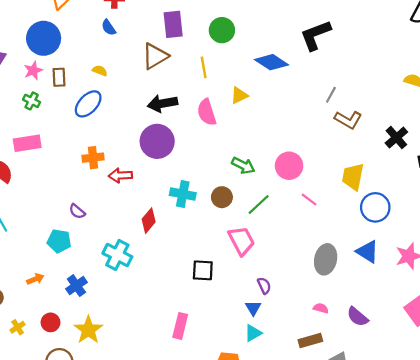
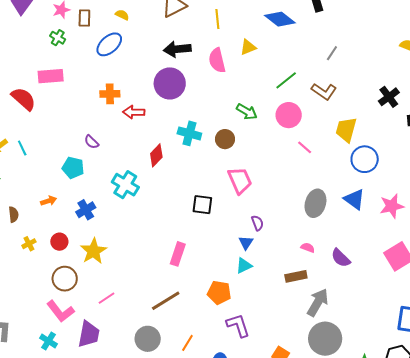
brown L-shape: (348, 120) -> (324, 91), moved
green line: (259, 205) -> (286, 80), moved

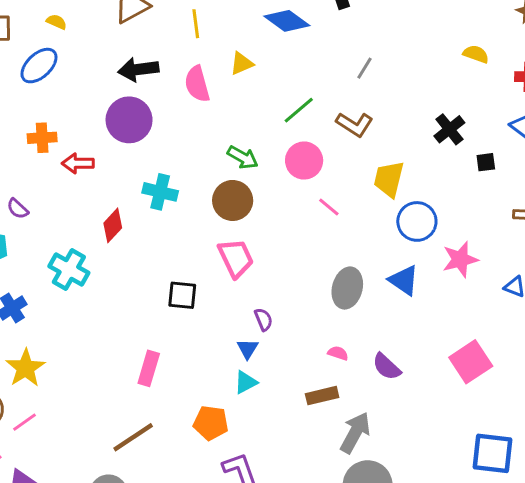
brown circle: (225, 139) -> (233, 200), moved, size x1.4
pink star: (392, 206) -> (460, 259), moved
pink line: (107, 298) -> (25, 422), moved

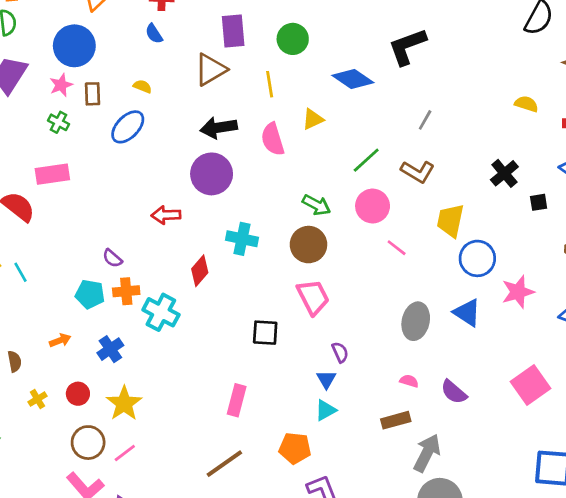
orange cross: (42, 138) -> (126, 291), moved

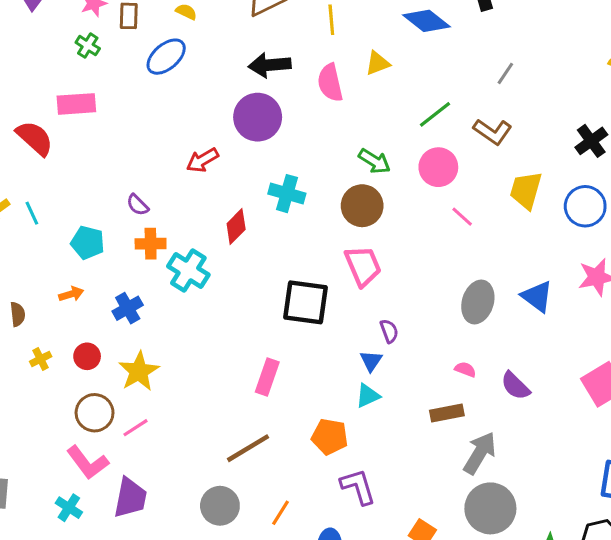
red arrow: (166, 215) -> (202, 160), turned -32
blue circle: (477, 258) -> (585, 206), moved
cyan pentagon: (90, 294) -> (88, 243), moved
black square: (265, 333) -> (305, 302), size x1.5

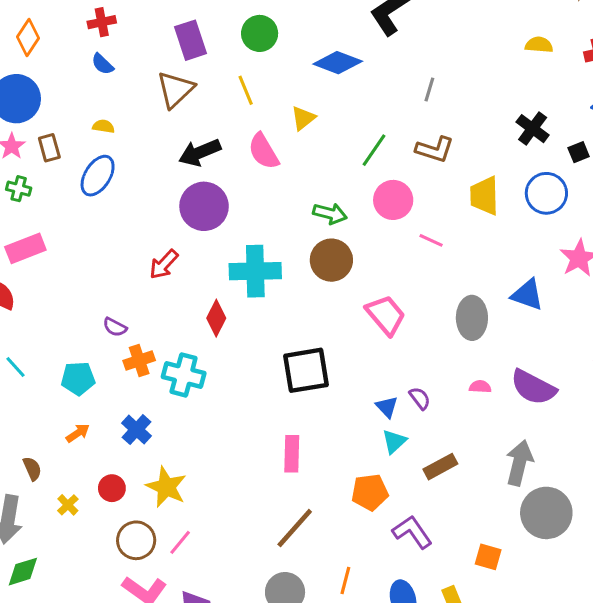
cyan cross: (287, 194) -> (255, 271), size x1.4
pink trapezoid: (363, 266) -> (386, 315), moved
purple semicircle: (389, 331) -> (420, 398), moved
purple semicircle: (515, 386) -> (533, 387), size x1.4
brown rectangle: (447, 413) -> (440, 467), moved

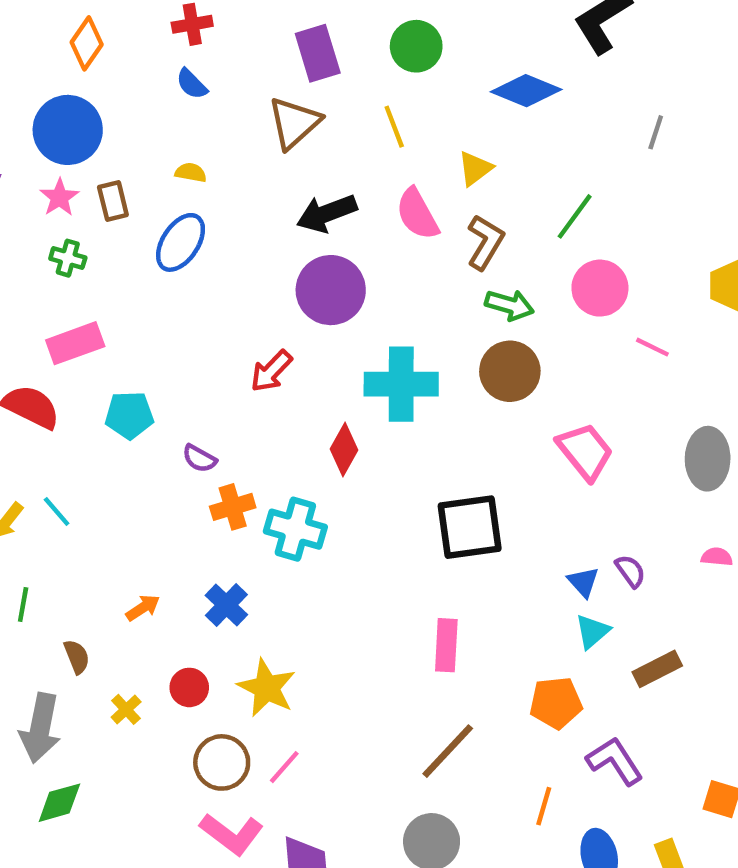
brown L-shape: (435, 149) -> (485, 242), moved, turned -78
cyan pentagon: (78, 378) -> (129, 415), moved
orange line: (345, 580) -> (544, 806), moved

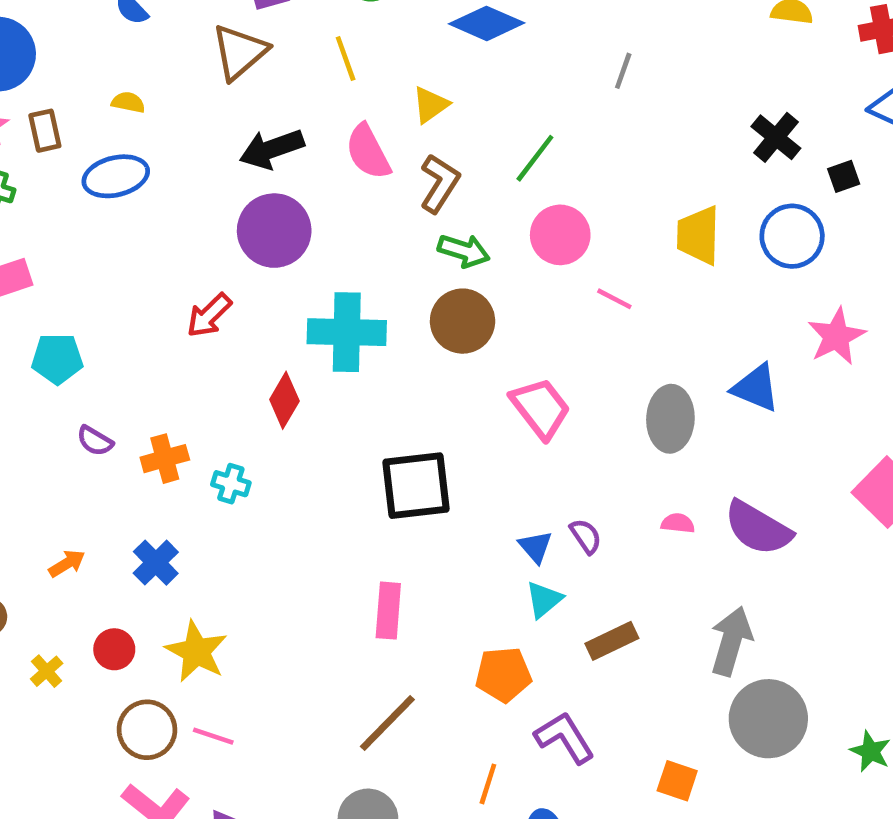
blue ellipse: (181, 242) -> (116, 176), turned 42
purple semicircle: (199, 458) -> (95, 441), moved
cyan cross: (295, 529) -> (231, 484), size x0.6
pink line: (284, 767) -> (213, 736), turned 66

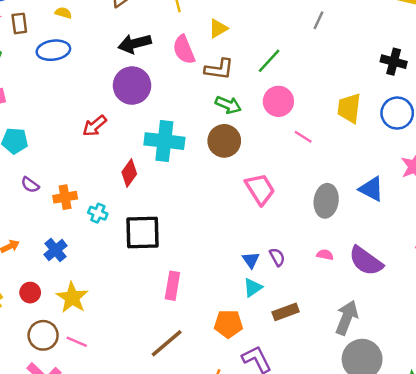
black cross: (776, 137) -> (394, 62), turned -30
brown L-shape: (440, 183) -> (219, 69), turned 60
black square: (416, 486) -> (143, 233), moved

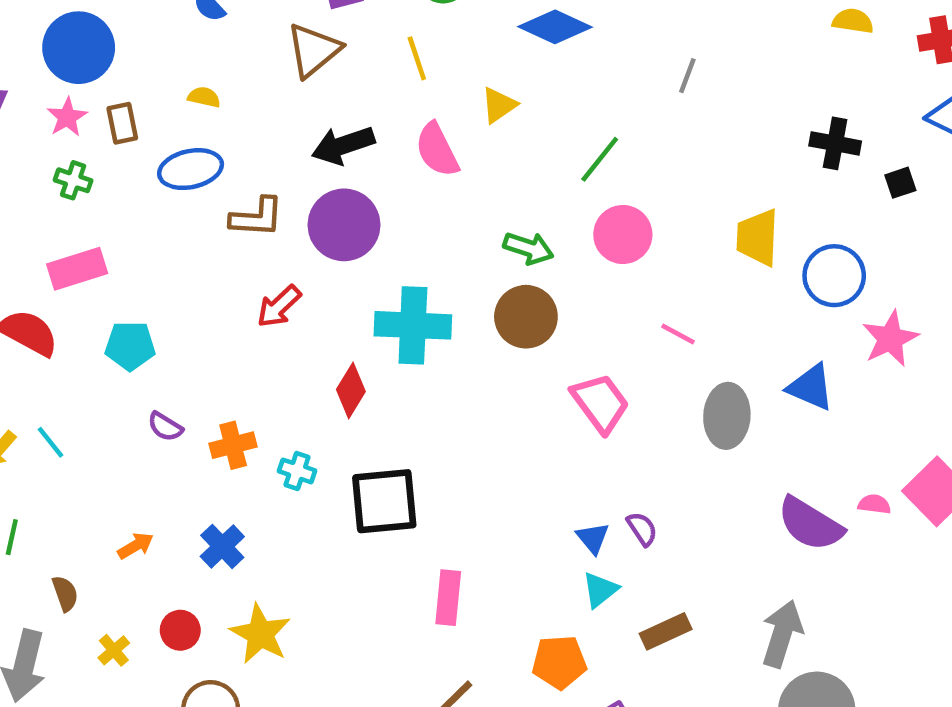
brown L-shape: (219, 69) -> (257, 217), moved
blue circle: (397, 113) -> (834, 276), moved
pink line: (303, 137) -> (678, 334), moved
pink semicircle: (325, 255) -> (874, 504), moved

